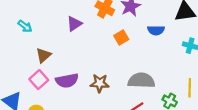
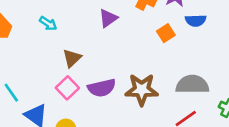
blue semicircle: (156, 30) -> (196, 21), moved
brown star: (100, 83) -> (142, 90), size x1.4

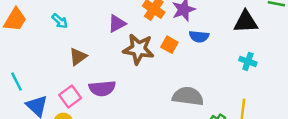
orange square: (166, 33) -> (169, 45), turned -35
pink square: (67, 88) -> (70, 96), moved
brown star: (142, 90) -> (139, 49), moved

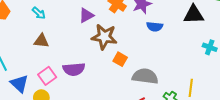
orange square: (169, 45) -> (120, 59), moved
brown triangle: (78, 57) -> (41, 41), moved, turned 42
cyan cross: (248, 61) -> (210, 47), moved

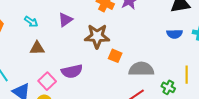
purple triangle: (86, 15) -> (65, 20), moved
blue semicircle: (155, 27) -> (175, 34), moved

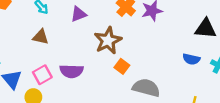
brown star: (97, 36) -> (108, 41), turned 30

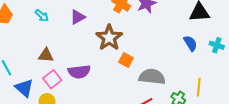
brown triangle: (41, 37) -> (46, 55), moved
blue semicircle: (191, 59) -> (190, 43), turned -126

